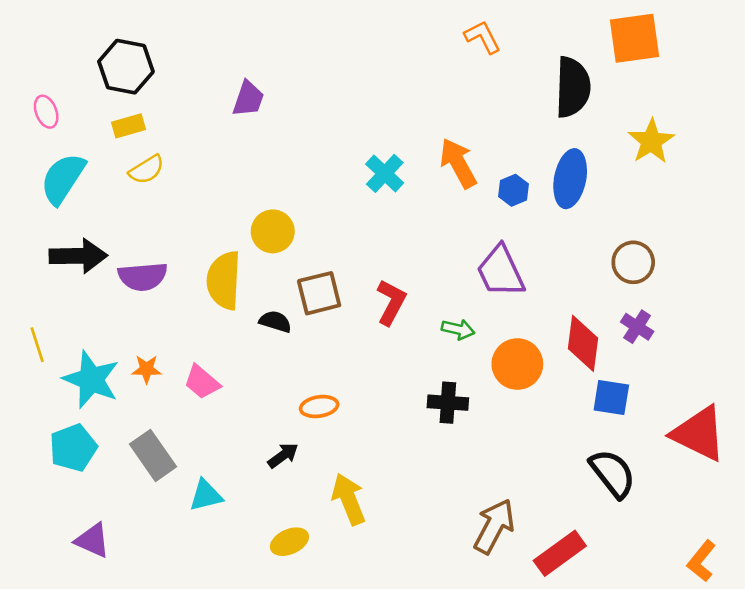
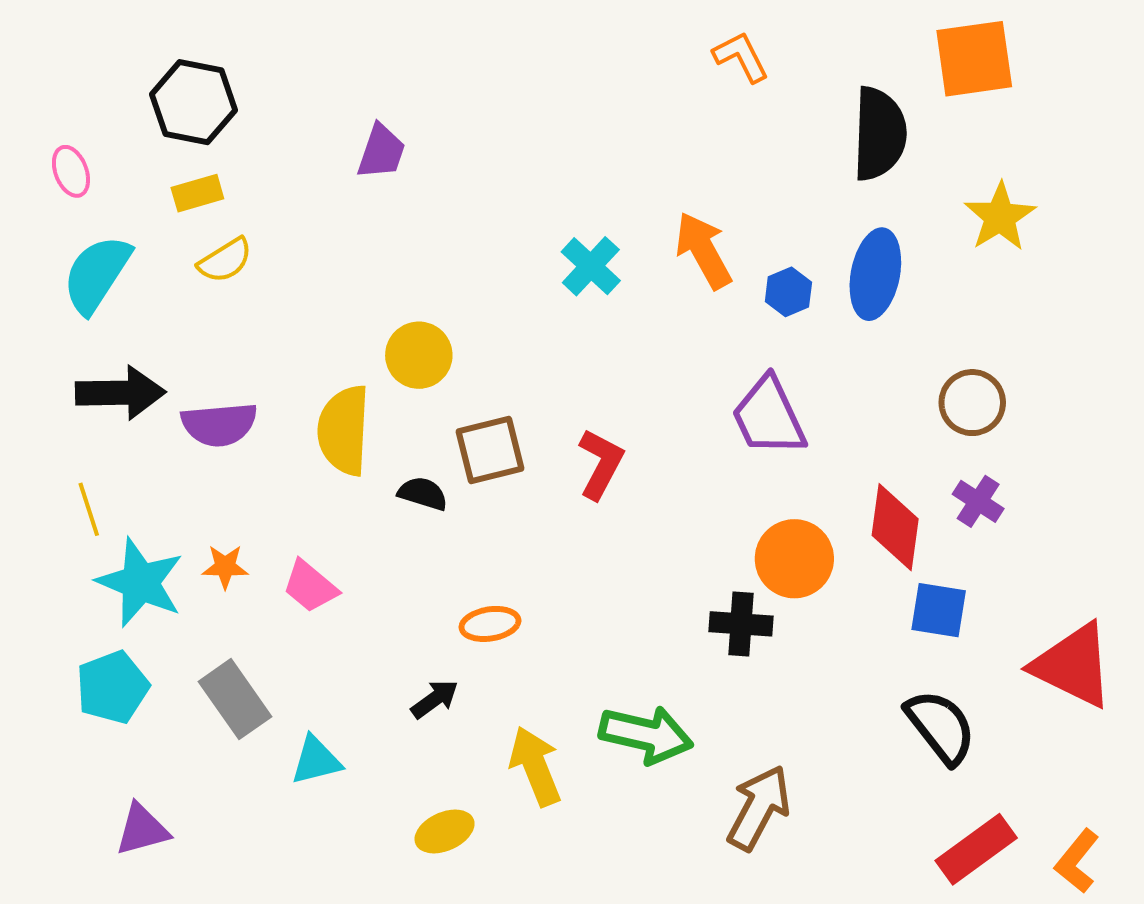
green arrow: (458, 329) -> (646, 735), moved, size x1.8
yellow line: (37, 345) -> (89, 509), moved
black cross: (448, 403) -> (741, 624), moved
purple triangle: (92, 540) -> (142, 829), turned -39
red rectangle: (560, 553) -> (976, 849), moved

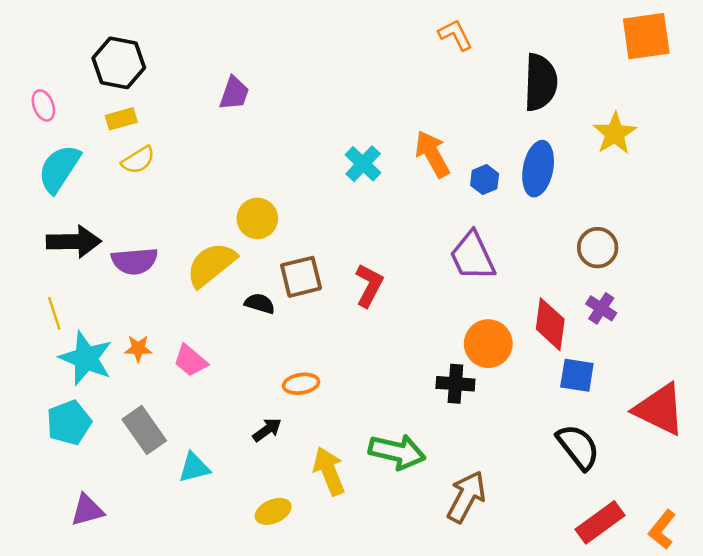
orange square: (974, 59) -> (646, 36), moved
yellow semicircle: (344, 430) -> (211, 265), turned 48

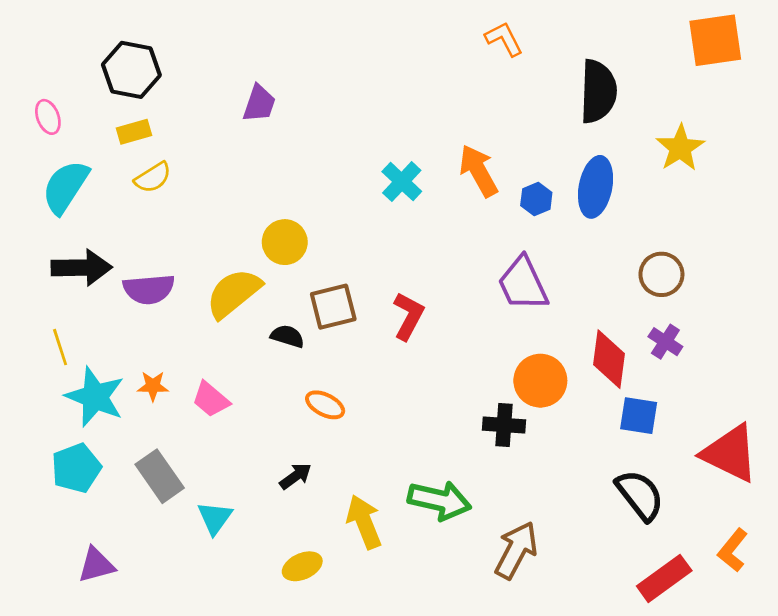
orange ellipse: (301, 384) -> (325, 405), moved, turned 36
cyan triangle: (194, 468) -> (215, 518), turned -40
orange L-shape: (662, 530) -> (733, 550), moved

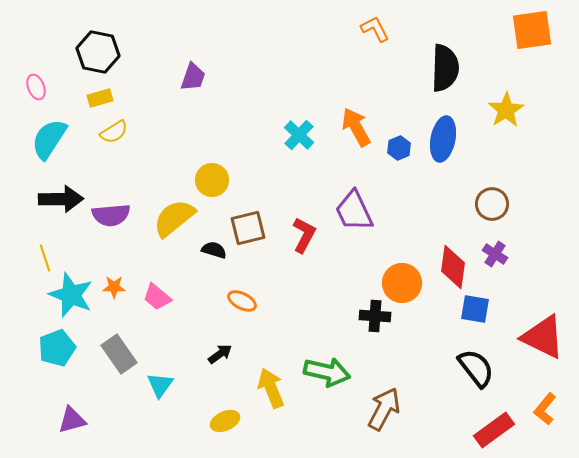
purple trapezoid: (523, 284) -> (354, 211), moved

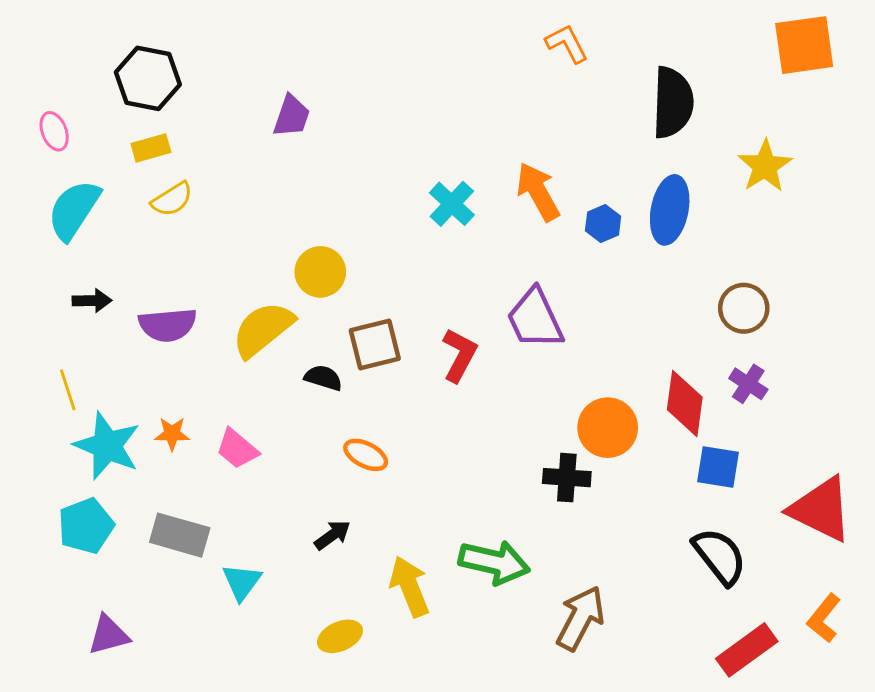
black arrow: (61, 199) -> (92, 301), size x0.6
gray rectangle: (119, 354) -> (180, 535), turned -39

